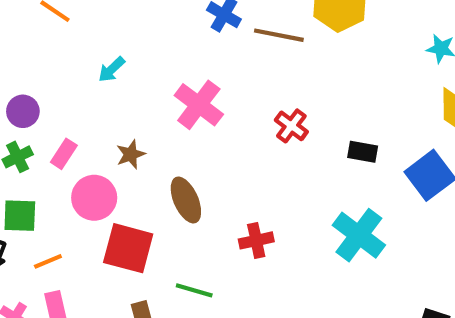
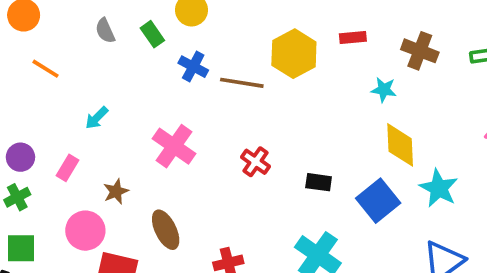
pink rectangle: (64, 154) -> (67, 168), moved

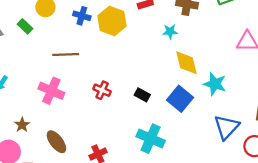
blue cross: (193, 67) -> (82, 16), moved
brown line: (242, 83) -> (66, 55), moved
black rectangle: (319, 182) -> (142, 95), turned 32

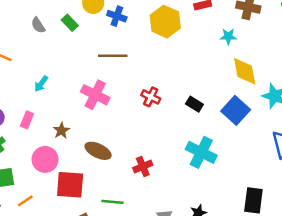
blue cross: (82, 16) -> (117, 16), moved
brown ellipse: (56, 142) -> (98, 151), turned -30

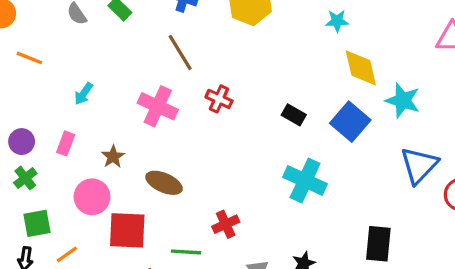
brown line: (113, 56) -> (180, 52), turned 60
red cross: (151, 97) -> (219, 99), moved
red cross: (143, 166) -> (226, 224), moved

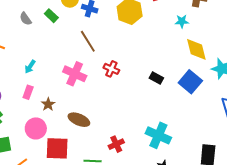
pink rectangle: (66, 143) -> (28, 92), moved
cyan cross: (305, 180) -> (158, 135), moved

